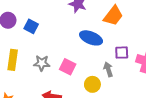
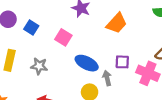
blue ellipse: (91, 38) -> (87, 63), moved
pink square: (68, 67) -> (63, 37), moved

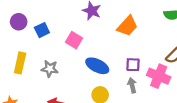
blue square: (31, 28) -> (42, 30), turned 32
gray arrow: (107, 78) -> (132, 85), moved

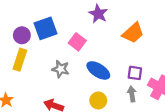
purple circle: (19, 22) -> (22, 35), moved
blue square: (42, 30) -> (45, 28), size x1.5
gray star: (50, 69) -> (61, 69), moved

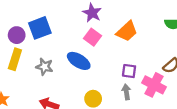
pink square: (77, 42) -> (93, 37), moved
gray star: (61, 69) -> (44, 67), moved
blue ellipse: (98, 70) -> (79, 61), moved

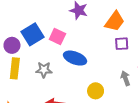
pink square: (93, 37) -> (57, 36), moved
purple square: (129, 71) -> (122, 44), moved

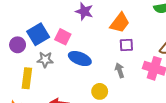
yellow rectangle: (15, 68) -> (27, 78), moved
gray star: (44, 70) -> (45, 60), moved
gray arrow: (125, 78) -> (120, 70), moved

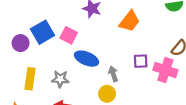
purple square: (126, 45) -> (141, 61), moved
gray star: (45, 60) -> (60, 79), moved
gray arrow: (120, 70) -> (113, 74), moved

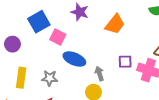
blue square: (43, 32) -> (39, 22), moved

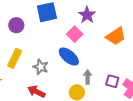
pink square: (58, 37) -> (75, 34), moved
purple square: (125, 62) -> (112, 81), moved

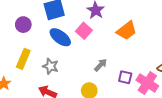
blue ellipse: (69, 56) -> (60, 37), moved
gray arrow: (88, 77) -> (101, 65), moved, turned 48

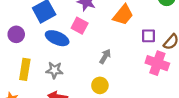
purple square: (125, 77) -> (149, 36), moved

